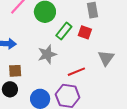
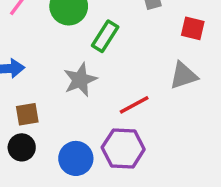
red square: (85, 32) -> (193, 28), moved
gray triangle: (106, 58) -> (183, 76), turned 42

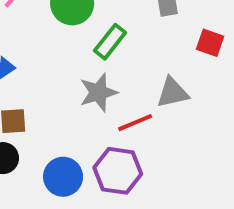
gray triangle: (183, 76) -> (173, 93), moved
gray star: (80, 80) -> (98, 92), moved

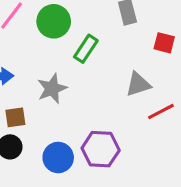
gray star: (98, 92) -> (52, 89), moved
red line: (135, 123) -> (161, 112), moved

